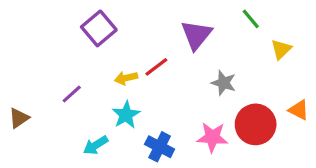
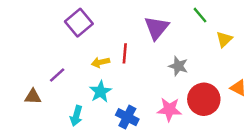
red line: (156, 67) -> (125, 53), turned -48
brown triangle: (19, 118) -> (33, 97), moved, turned 36
cyan arrow: (96, 145) -> (76, 116), turned -42

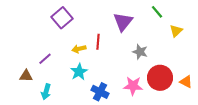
orange triangle: (238, 88) -> (186, 82), moved
cyan arrow: (76, 116) -> (46, 92), moved

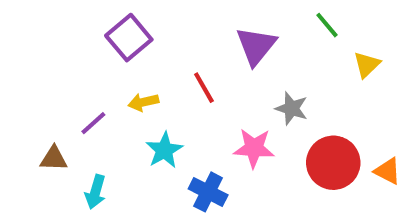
red line: (98, 42) -> (204, 88), turned -35
yellow arrow: (79, 49) -> (143, 102), moved
pink star: (133, 86) -> (254, 148), moved

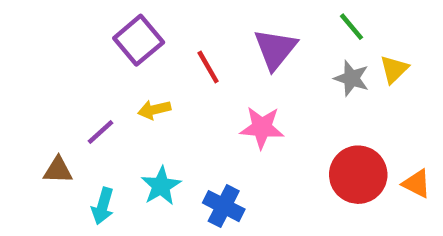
red line: (204, 88) -> (208, 67), moved
gray star: (292, 108) -> (352, 78), moved
pink star: (254, 148) -> (262, 128), moved
cyan star: (164, 150) -> (161, 186), moved

